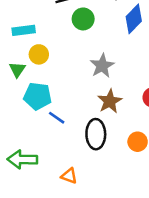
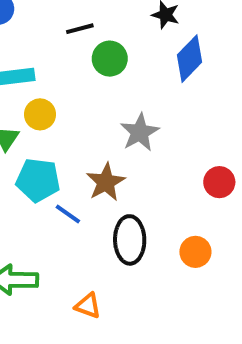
brown star: (110, 101) -> (106, 182), moved

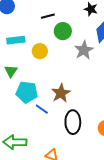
yellow circle: (40, 114) -> (40, 51), moved
gray star: (140, 132) -> (84, 50), moved

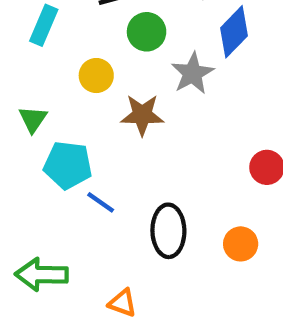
cyan rectangle: (16, 40) -> (44, 25), moved, turned -60
brown star: (61, 93) -> (142, 115), moved, turned 30

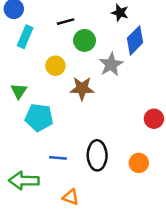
blue line: (101, 202) -> (58, 158), moved, turned -30

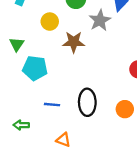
green arrow: (24, 181) -> (21, 125), size x0.6

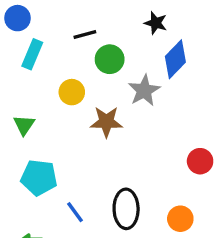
cyan pentagon: (35, 68) -> (39, 178), moved
blue line: (52, 105) -> (75, 212), turned 49

